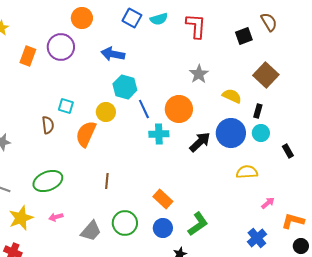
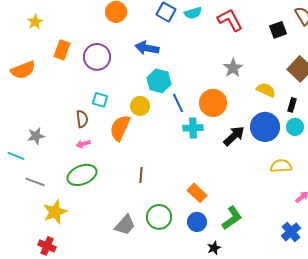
red L-shape: (196, 26) -> (230, 20), turned -32
purple circle: (61, 47) -> (97, 57), moved
pink arrow: (56, 217) -> (83, 144), moved

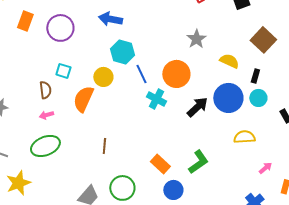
cyan cross: (193, 128) -> (156, 99), turned 30
green L-shape: (232, 218) -> (198, 162), moved
blue circle: (197, 222) -> (173, 190), moved

